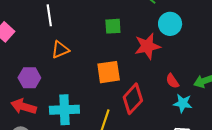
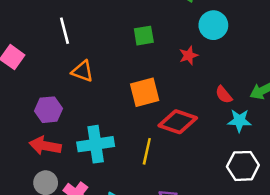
red star: (147, 46) -> (189, 55), size x0.6
orange triangle: (60, 50) -> (82, 71), turned 48
red diamond: (133, 99) -> (178, 122), turned 72

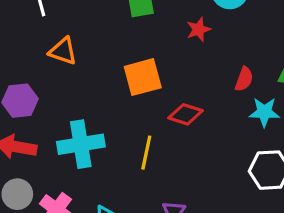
red semicircle: (224, 95) -> (244, 79), turned -120
red diamond: (178, 122) -> (186, 114), size x0.7

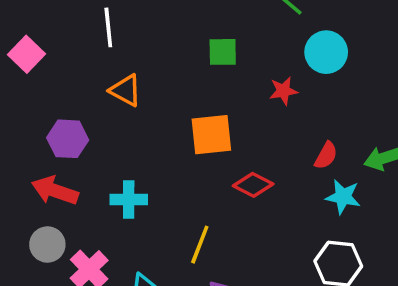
cyan cross: (81, 144) -> (129, 199), size x0.7
yellow line: (146, 153) -> (200, 245), moved

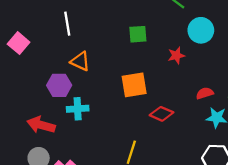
purple hexagon: (68, 139) -> (59, 85), moved
red semicircle: (326, 156) -> (205, 93), turned -133
cyan cross: (129, 199) -> (78, 109), moved

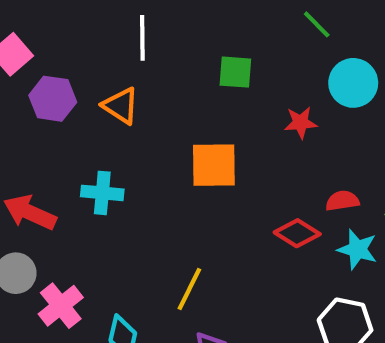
white line: (67, 24) -> (142, 38), moved
purple hexagon: (59, 85) -> (53, 99), moved
red diamond: (161, 114) -> (297, 233), moved

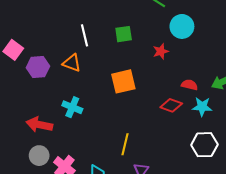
white line: (142, 38) -> (85, 35), moved
cyan cross: (102, 193) -> (72, 107), turned 30
red semicircle: (342, 201) -> (190, 85), turned 35

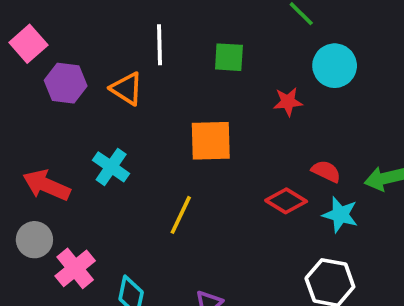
yellow line: (125, 144) -> (181, 215), moved

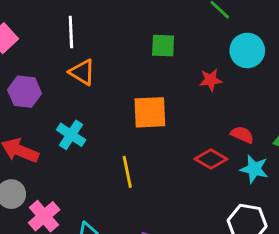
white line: (160, 45) -> (71, 32), moved
purple hexagon: (66, 83) -> (25, 92), moved
yellow line: (181, 215) -> (127, 172), turned -36

